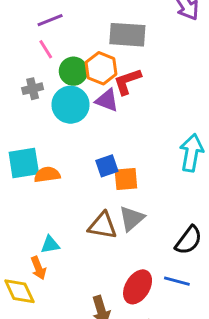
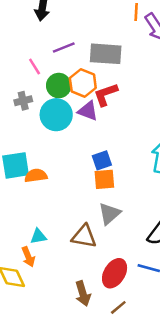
purple line: (50, 20) -> (64, 47), moved
blue square: (107, 166) -> (102, 160), moved
brown triangle: (103, 226) -> (84, 236), moved

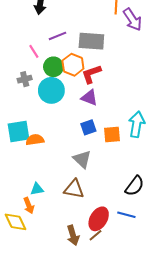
purple triangle: (88, 111) -> (89, 98), moved
orange square: (104, 179) -> (112, 135), moved
gray triangle: (109, 214) -> (82, 159), moved, turned -36
brown line: (118, 307) -> (96, 235), moved

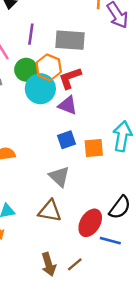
purple line: (58, 36) -> (31, 34), turned -60
cyan circle: (51, 90) -> (40, 89), moved
red ellipse: (99, 219) -> (90, 223), moved

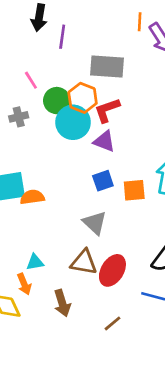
purple line: (31, 34) -> (62, 37), moved
red ellipse: (90, 223) -> (112, 270), moved
brown arrow: (49, 264) -> (62, 303), moved

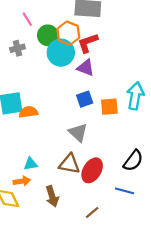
orange arrow: (24, 284) -> (22, 181), turned -77

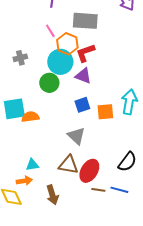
pink line: (27, 19) -> (50, 31), moved
green circle: (48, 35) -> (49, 83), moved
brown line: (92, 212) -> (98, 190), moved, turned 48

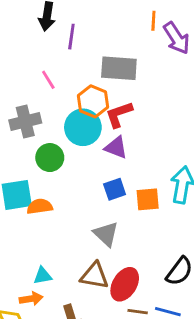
pink line: (50, 31) -> (48, 80), moved
gray cross: (20, 58) -> (25, 122), size x1.5
green circle: (49, 83) -> (50, 158), moved

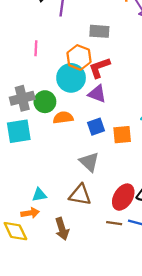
gray rectangle: (119, 68) -> (99, 31), size x0.7
pink line: (48, 80) -> (36, 48), moved, turned 35
gray cross: (25, 122) -> (22, 98), moved
orange semicircle: (40, 207) -> (63, 118), moved
red ellipse: (125, 284) -> (123, 197), moved

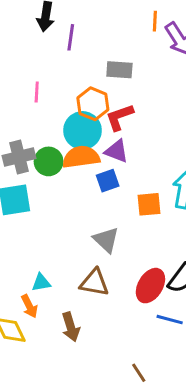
orange semicircle: (63, 118) -> (81, 157), moved, size x1.4
blue square: (96, 127) -> (108, 181), moved
orange arrow: (30, 213) -> (29, 306), turned 72
brown line: (114, 223) -> (139, 373), moved, turned 49

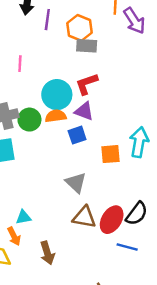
orange hexagon: (93, 104) -> (79, 28), moved
orange semicircle: (81, 157) -> (56, 116), size x0.7
brown triangle: (94, 283) -> (84, 217), moved

